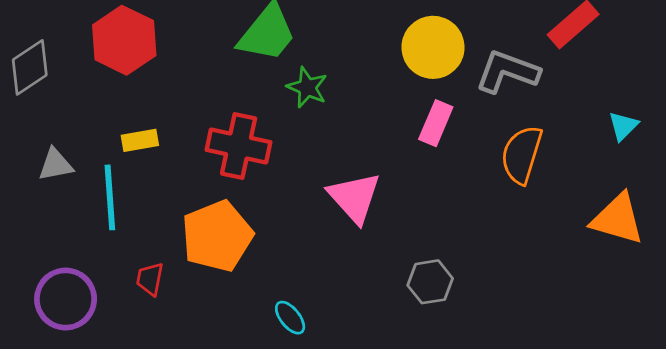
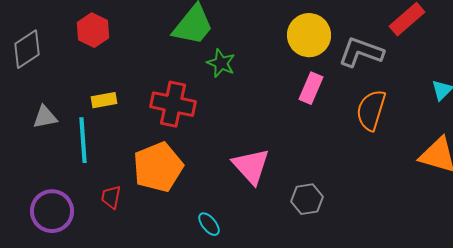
red hexagon: (124, 40) -> (93, 30), size x0.7
pink triangle: (354, 197) -> (251, 166), moved

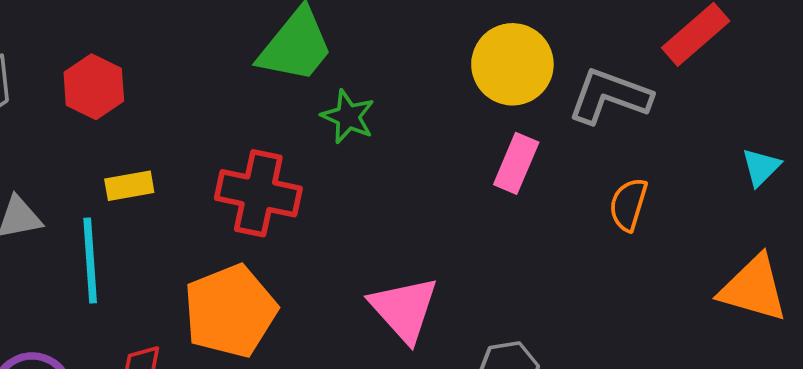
red hexagon: (93, 30) -> (94, 87), moved
orange semicircle: (371, 110) -> (628, 204), size x0.7

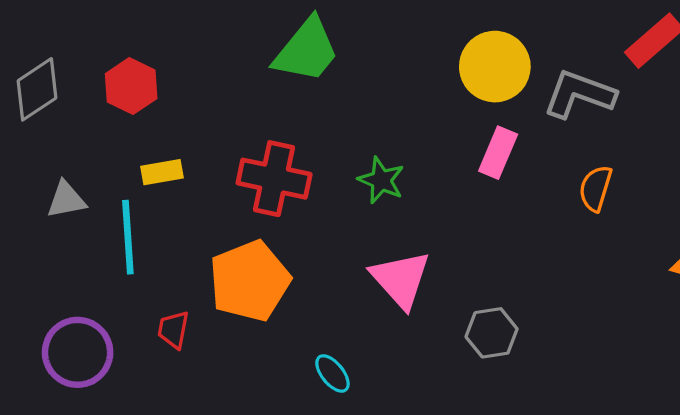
green star: (348, 117) -> (381, 180), moved

